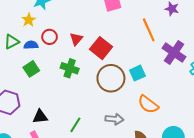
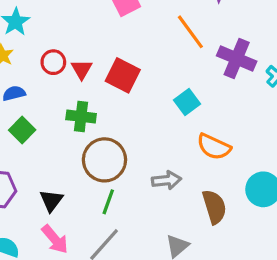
red circle: (50, 37) -> (53, 62), moved
brown circle: (111, 78) -> (104, 160), moved
black triangle: (40, 117) -> (51, 200), turned -35

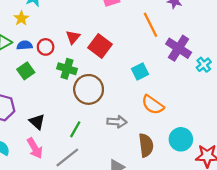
red circle: (53, 62) -> (46, 47), moved
brown circle: (104, 160) -> (89, 89), moved
black triangle: (51, 200) -> (37, 122), turned -35

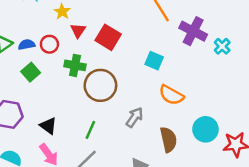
yellow star: (21, 18) -> (62, 12), moved
cyan square: (140, 72) -> (154, 61), turned -35
gray arrow: (117, 122) -> (135, 117), turned -54

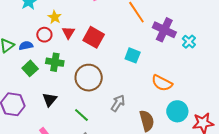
red circle: (49, 44) -> (44, 35), moved
green cross: (75, 65) -> (55, 62), moved
orange semicircle: (171, 95) -> (162, 83), moved
black triangle: (48, 126) -> (50, 100), moved, turned 35
green line: (90, 130) -> (81, 115), turned -70

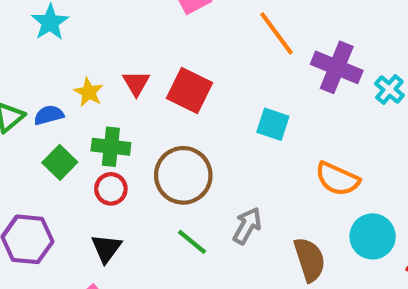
yellow star: (55, 17) -> (89, 92), moved
red circle: (44, 35) -> (111, 189), moved
black triangle: (50, 100) -> (106, 248), moved
green line: (81, 115) -> (192, 242), moved

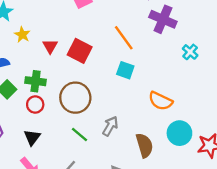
orange line: (276, 33) -> (124, 38), moved
purple cross: (337, 67) -> (163, 19), moved
yellow star: (89, 92) -> (22, 35), moved

